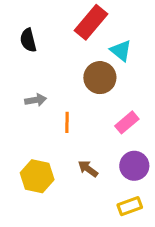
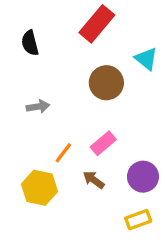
cyan triangle: (121, 51) -> (146, 59), moved
orange line: (67, 122) -> (63, 153), moved, turned 36
pink rectangle: (127, 122) -> (103, 143), moved

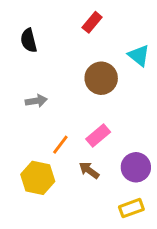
red rectangle: (97, 24) -> (92, 22), size x0.6

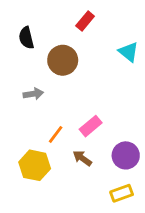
brown circle: (101, 78) -> (63, 60), moved

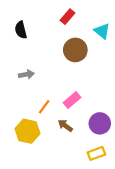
cyan triangle: (129, 52) -> (102, 31), moved
brown circle: (63, 60) -> (75, 50), moved

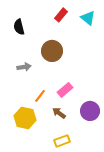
cyan triangle: (102, 31) -> (88, 18), moved
brown circle: (75, 50) -> (52, 51), moved
yellow rectangle: (96, 153) -> (62, 141), moved

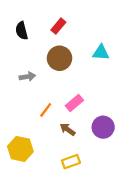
red rectangle: (61, 15) -> (58, 26), moved
cyan triangle: (88, 18) -> (101, 53), moved, turned -35
yellow hexagon: (25, 118) -> (20, 149), moved

